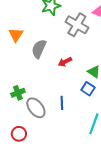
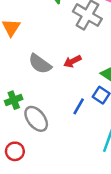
gray semicircle: (39, 49) -> (40, 64), moved, turned -78
blue line: (62, 103) -> (79, 106), moved, turned 32

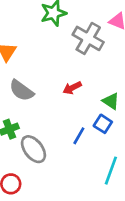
gray semicircle: (40, 64) -> (21, 90), moved

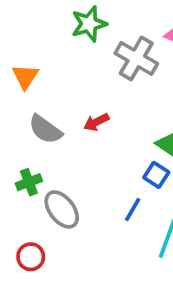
red arrow: (72, 88) -> (96, 122), moved
blue line: (79, 136) -> (133, 209), moved

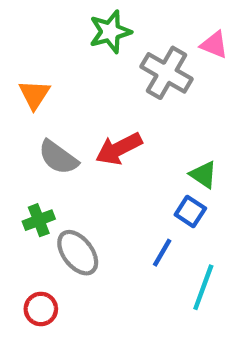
red arrow: (96, 122) -> (119, 149), size x1.5

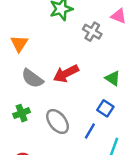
gray cross: (167, 73) -> (92, 32), size x0.7
green triangle: (203, 175) -> (113, 78), moved
gray ellipse: (78, 253) -> (58, 121), moved

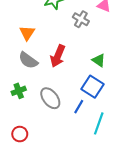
orange triangle: (19, 44) -> (27, 33), moved
red arrow: (66, 74) -> (58, 56), turned -40
blue square: (105, 108) -> (92, 87), size x1.5

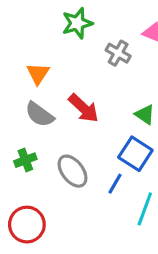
red arrow: (58, 56) -> (84, 108), turned -70
red circle: (20, 134) -> (27, 225), size x1.5

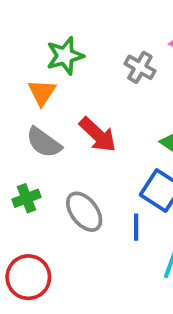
green star: (77, 23) -> (65, 56), moved
blue line: (115, 184) -> (136, 227), turned -30

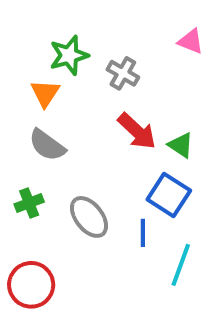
gray cross: (140, 67) -> (123, 73), moved
red arrow: (98, 135) -> (137, 131), moved

